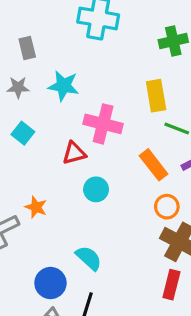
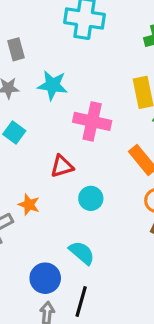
red triangle: (74, 153) -> (62, 166), moved
cyan circle: (96, 189) -> (91, 198), moved

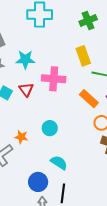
red triangle: (62, 166) -> (26, 90), moved, turned -42
cyan circle: (91, 198) -> (50, 128), moved

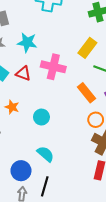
yellow rectangle: (83, 56) -> (87, 48), turned 48
red triangle: (26, 90) -> (23, 74), turned -42
orange star: (21, 137) -> (12, 107), moved

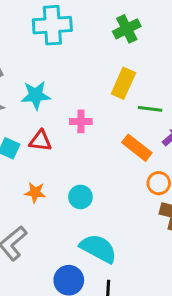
pink cross: (53, 67) -> (81, 121), size x0.6
cyan semicircle: (45, 154) -> (98, 248), size x1.4

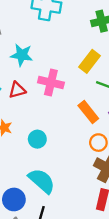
pink cross: (81, 121) -> (51, 83), size x1.5
red triangle: (40, 141) -> (17, 90), turned -36

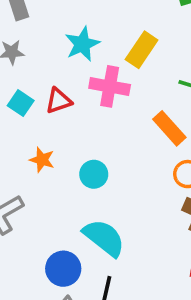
cyan star: (22, 55) -> (82, 44), moved, turned -30
yellow rectangle: (90, 61) -> (142, 50), moved

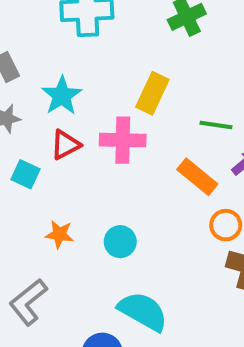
cyan star: (82, 44) -> (62, 96), moved
red triangle: (59, 101) -> (65, 145), moved

